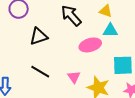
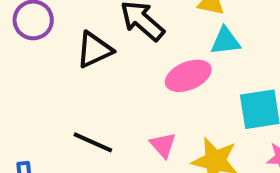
black triangle: (39, 36) -> (94, 50), moved

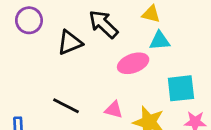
pink triangle: (163, 145) -> (114, 110), turned -36

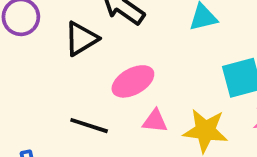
pink ellipse: (133, 63) -> (133, 81), moved

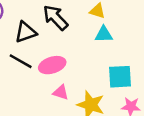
black line: (89, 126) -> (21, 61), moved

